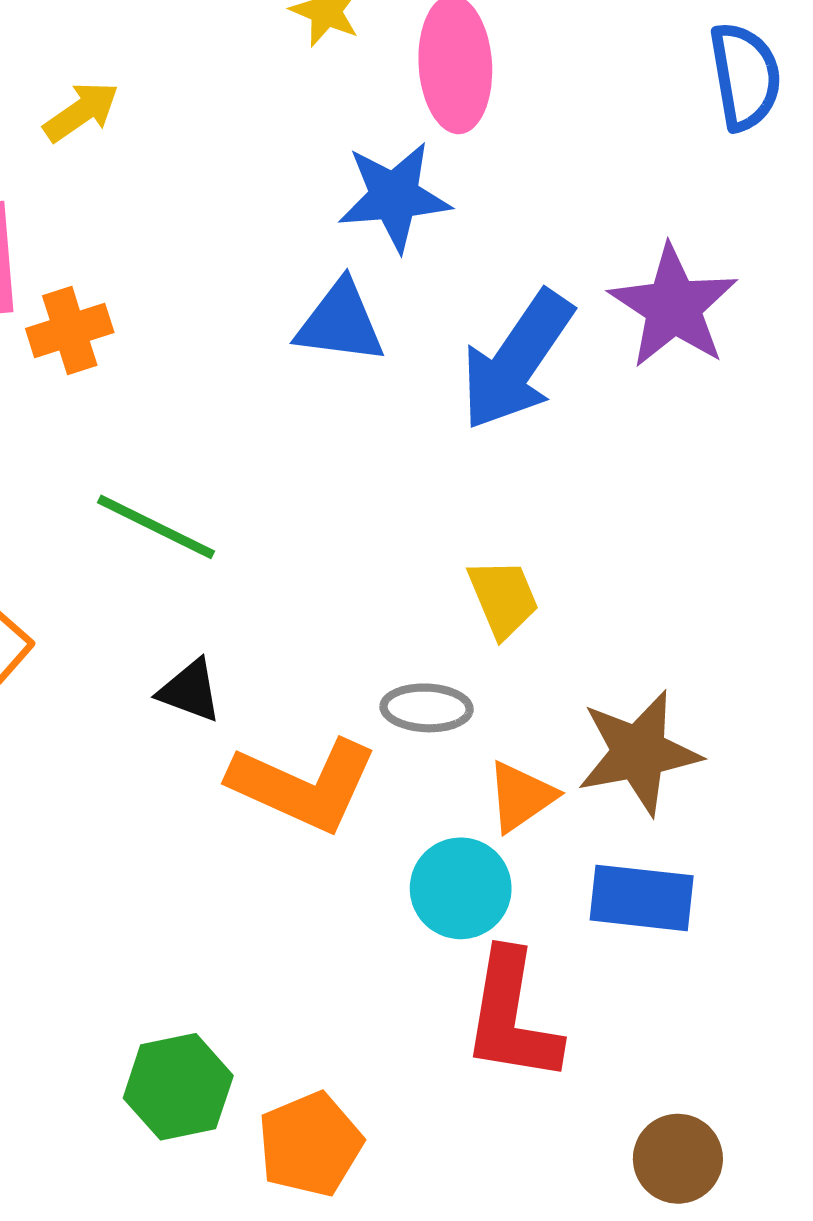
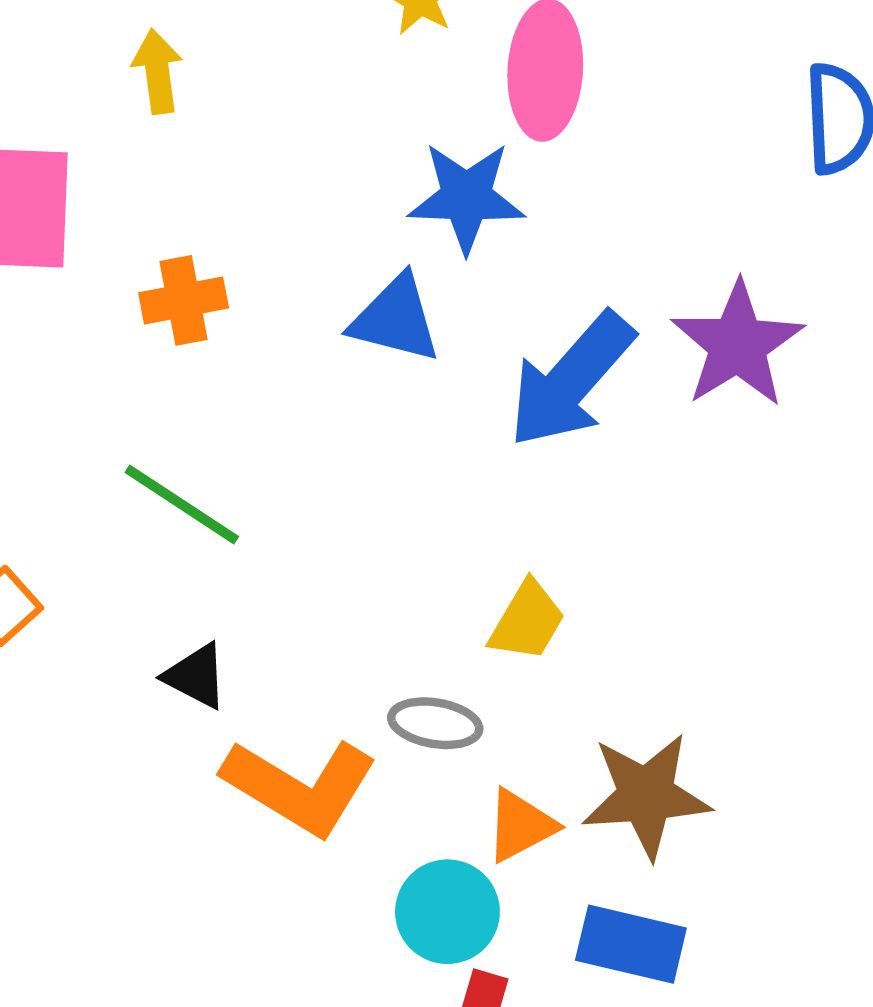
yellow arrow: (81, 112) -> (157, 71), turned -70
orange cross: (70, 330) -> (184, 300), moved
yellow trapezoid: (503, 598) -> (527, 621), turned 46

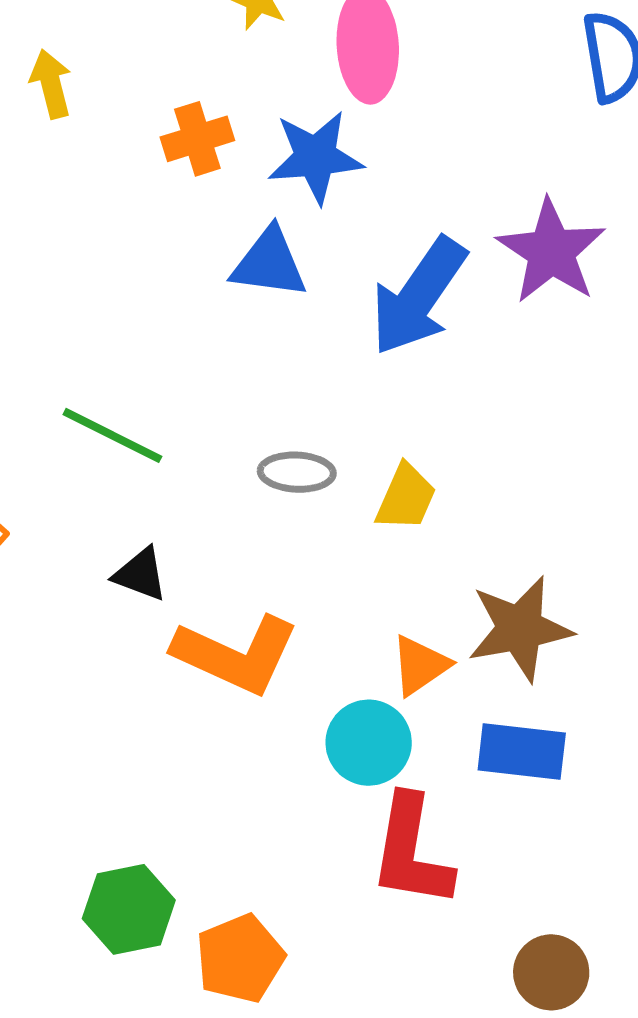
orange cross: (184, 300) -> (197, 139), moved
gray ellipse: (435, 723) -> (297, 472), moved

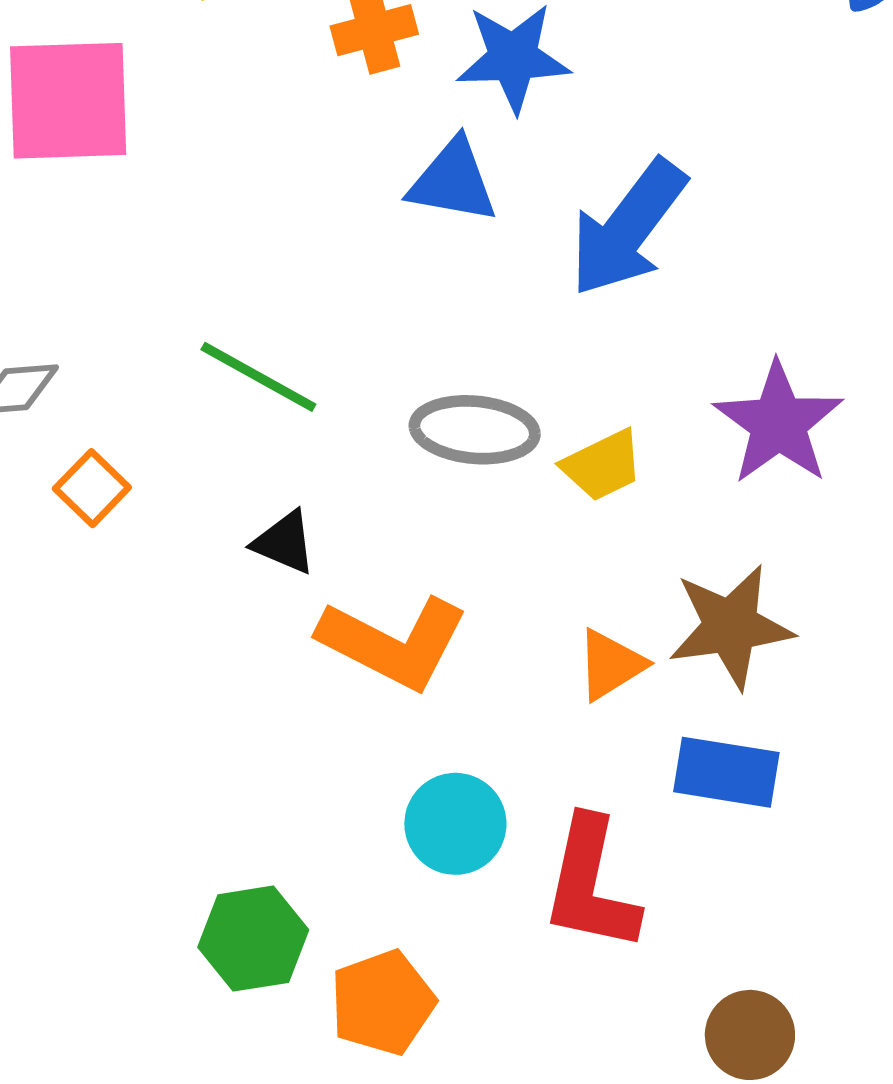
purple star: (551, 251) -> (778, 423), moved
gray ellipse: (297, 472) -> (475, 430), size x1.4
yellow trapezoid: (406, 497) -> (603, 465), turned 38
cyan circle: (369, 743) -> (455, 824), moved

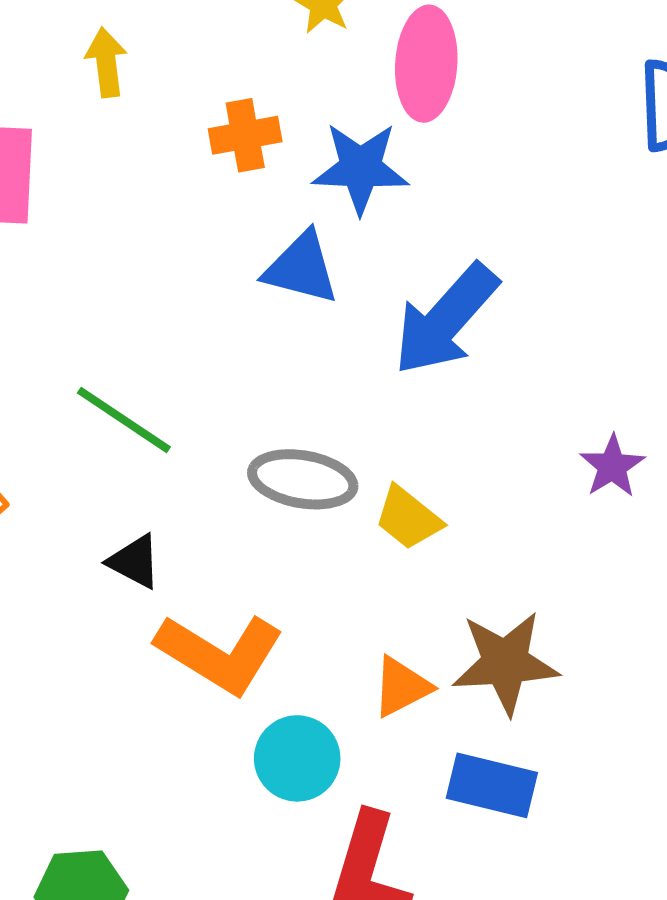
purple star: (778, 423) -> (612, 466), moved, size x0.6
yellow trapezoid: (603, 465) -> (408, 518), turned 60
cyan circle: (455, 824) -> (297, 758), moved

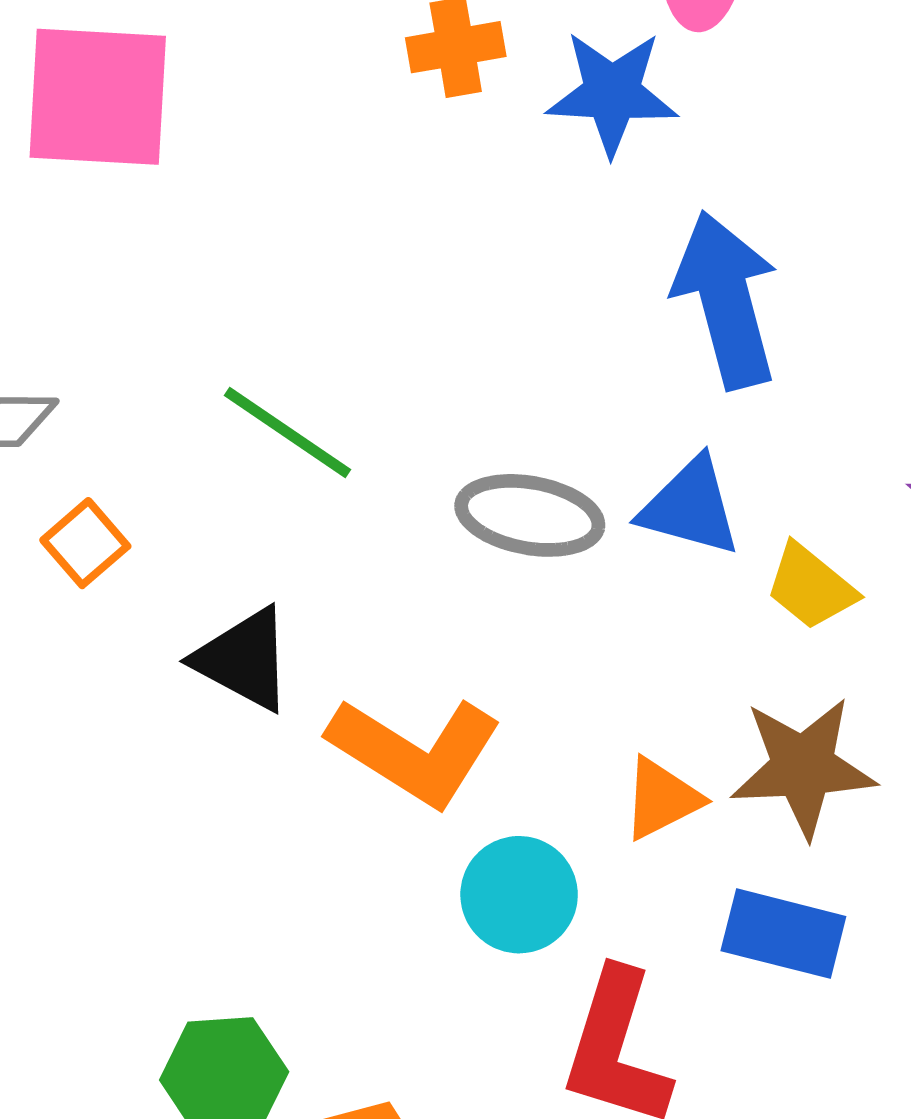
blue triangle: (301, 268) -> (690, 507), moved
blue arrow: (446, 319) -> (726, 300), turned 123
yellow trapezoid: (408, 518) -> (811, 587), moved
black triangle: (134, 562) -> (244, 659), moved, size x1.4

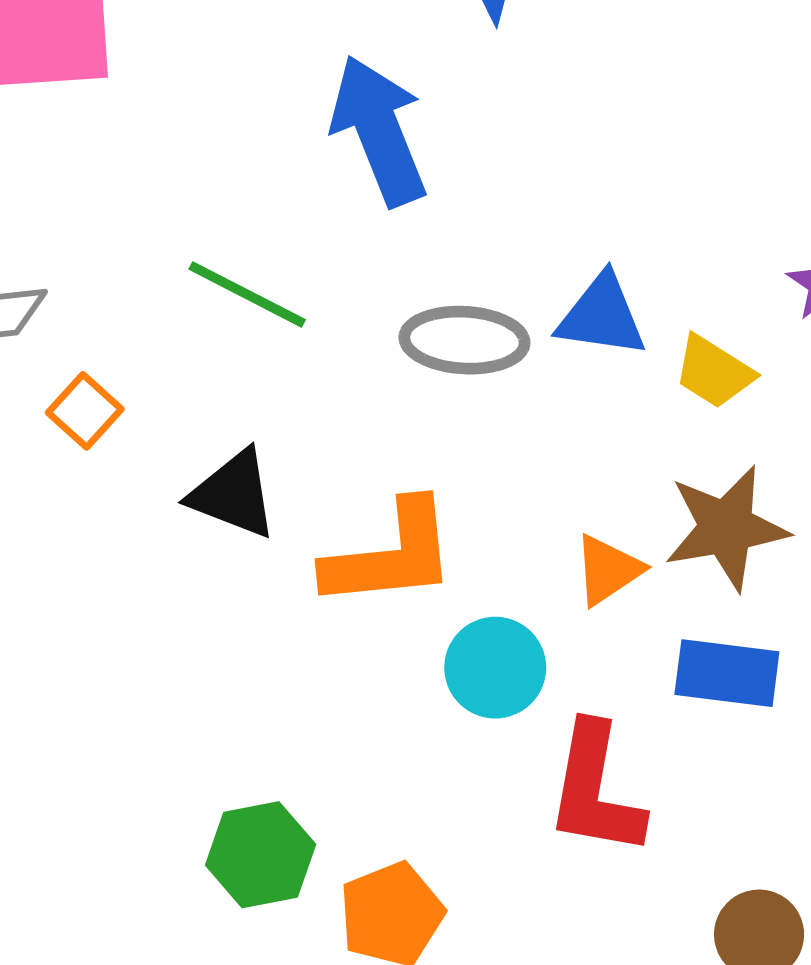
blue arrow: (726, 300) -> (379, 131), moved
orange L-shape: (415, 751) -> (390, 555), turned -31

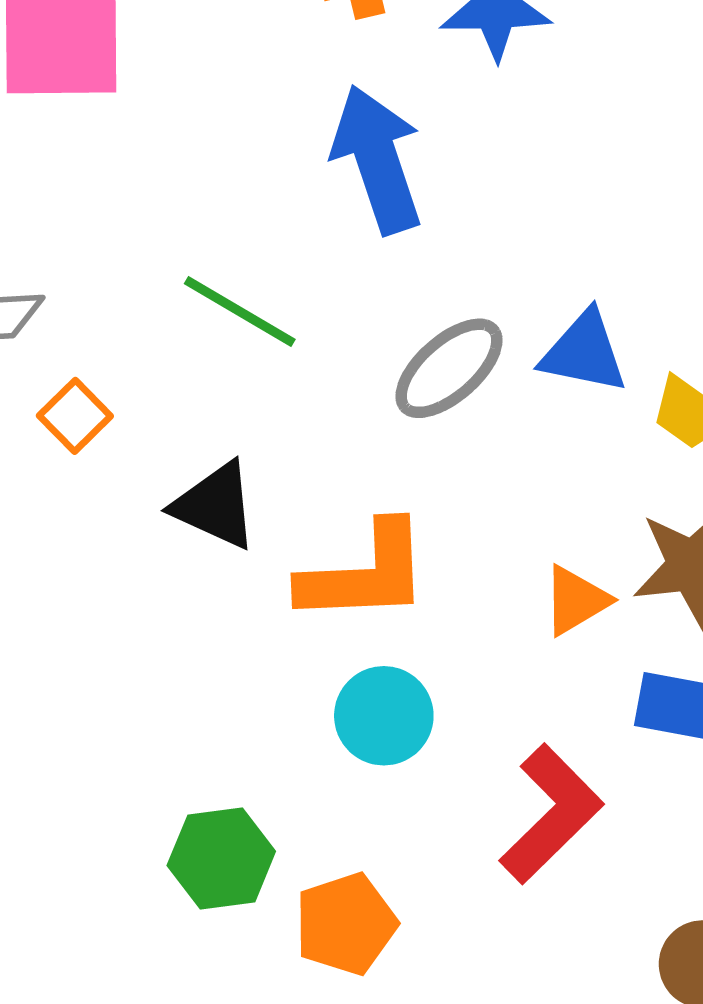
gray ellipse: (464, 340) -> (449, 368), turned -48
cyan circle: (495, 668) -> (384, 716), moved
red L-shape: (595, 790) -> (551, 814), turned -148

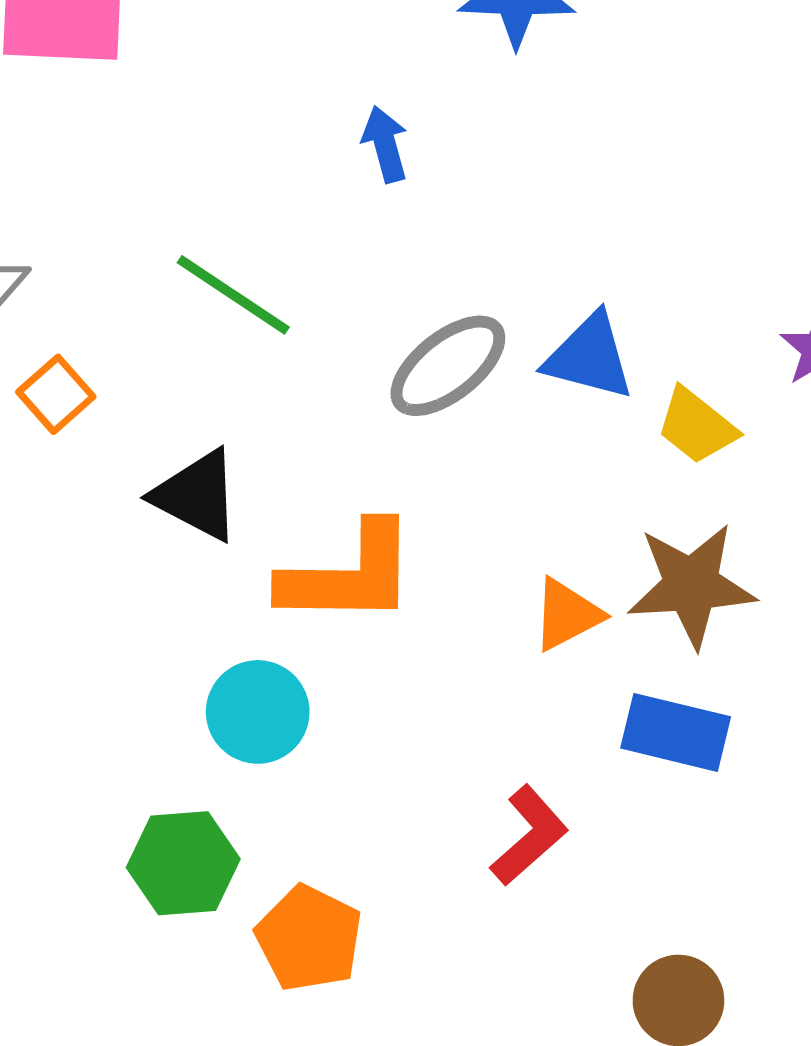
blue arrow: (377, 159) -> (385, 144), size x0.5
cyan circle: (384, 716) -> (258, 712), moved
red L-shape: (551, 814) -> (529, 835), size x0.7
orange pentagon: (346, 924) -> (309, 938), turned -30

